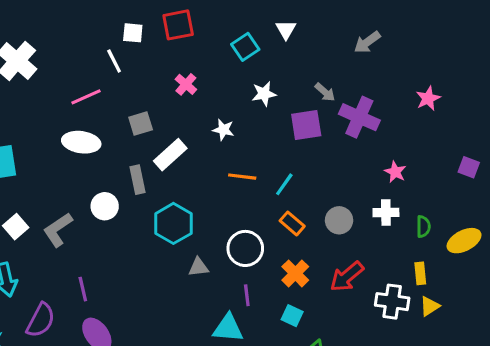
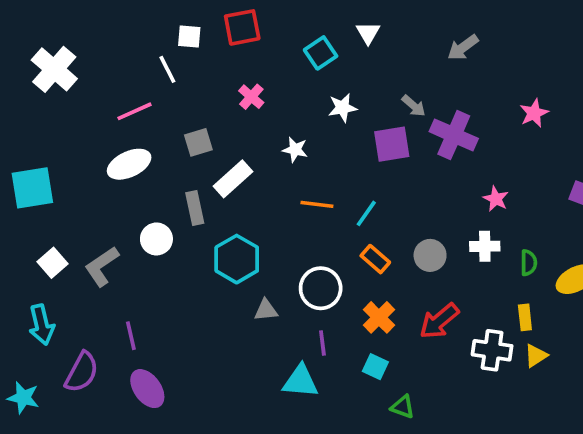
white ellipse: (81, 142) -> (129, 164), turned -33

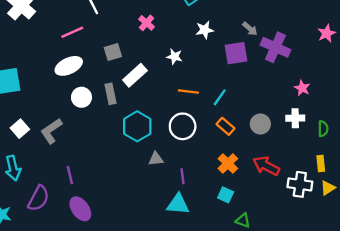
white circle: (156, 239) -> (81, 97), moved
white circle: (321, 288) -> (183, 126), moved
red arrow: (439, 321) -> (266, 166), turned 68
purple line: (322, 343) -> (183, 176), moved

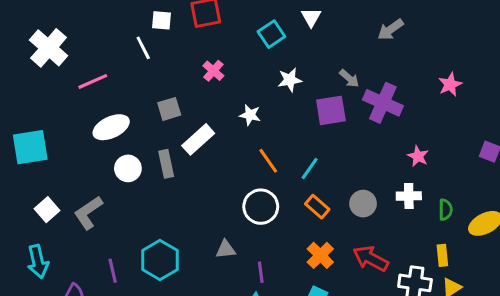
pink line: (72, 32) -> (93, 81), moved
orange line: (188, 91) -> (268, 161), turned 48
cyan hexagon: (137, 126) -> (160, 260), moved

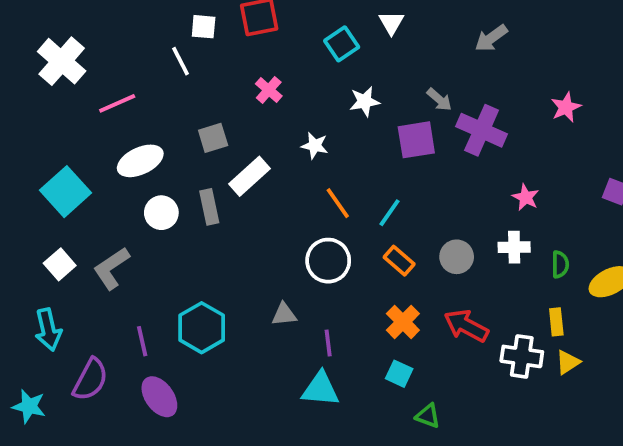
cyan square: (30, 147) -> (65, 192), moved, turned -33

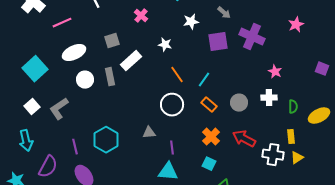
gray arrow: (439, 100) -> (224, 13), moved

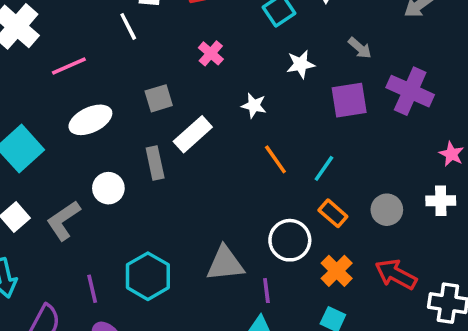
white circle: (85, 80) -> (108, 188), moved
white circle: (172, 105) -> (290, 240), moved
gray triangle: (149, 133) -> (225, 264), size x1.6

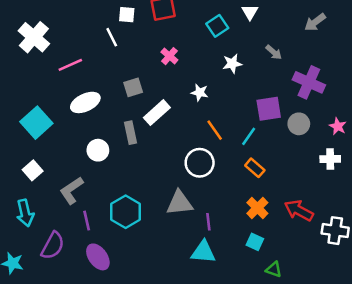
purple square: (349, 100) -> (269, 109), moved
gray circle: (387, 210) -> (299, 124), moved
gray L-shape: (63, 220) -> (72, 190), moved
white circle: (290, 240) -> (200, 163), moved

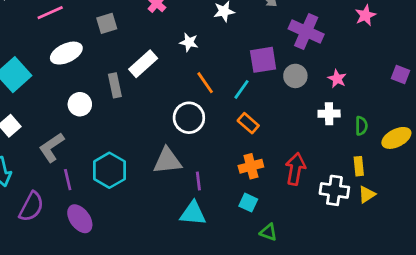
gray square: (133, 87) -> (107, 23), moved
orange cross: (257, 208) -> (251, 166), turned 30
red arrow: (299, 210) -> (295, 169), turned 72

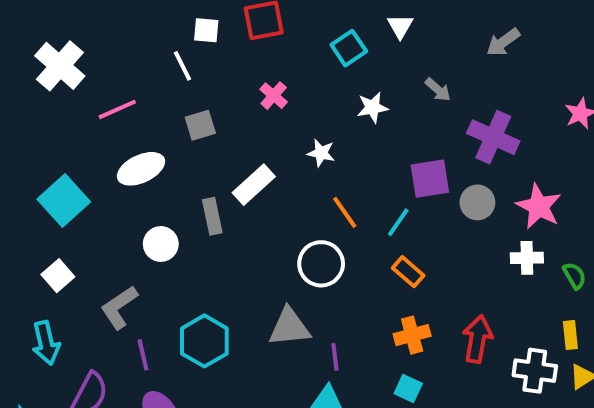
pink star: (337, 79) -> (539, 206), size x1.6
green semicircle: (361, 126) -> (574, 276), turned -30

